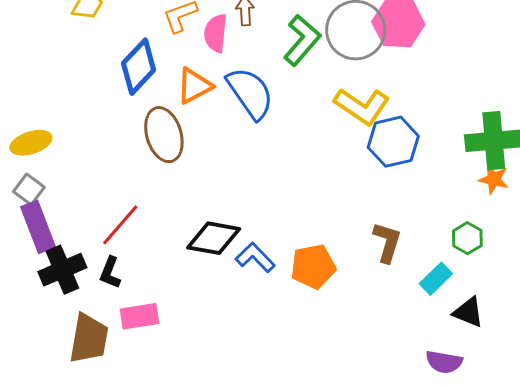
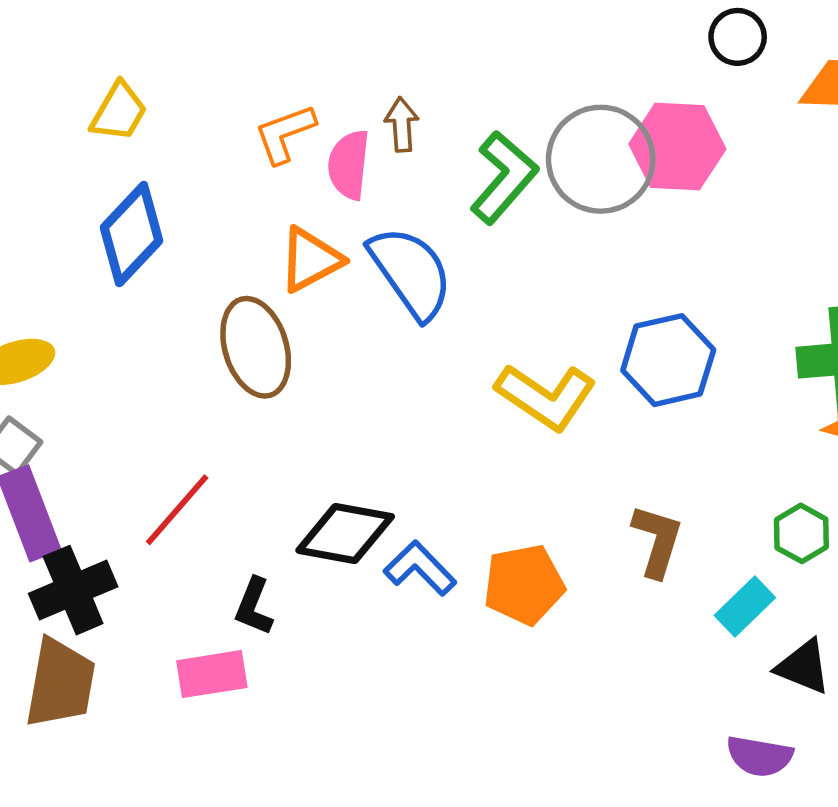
blue diamond: (139, 67) -> (132, 234), moved
yellow L-shape: (362, 106) -> (546, 397), moved
black L-shape: (110, 273) -> (254, 606), moved
brown trapezoid: (89, 339) -> (60, 683), moved

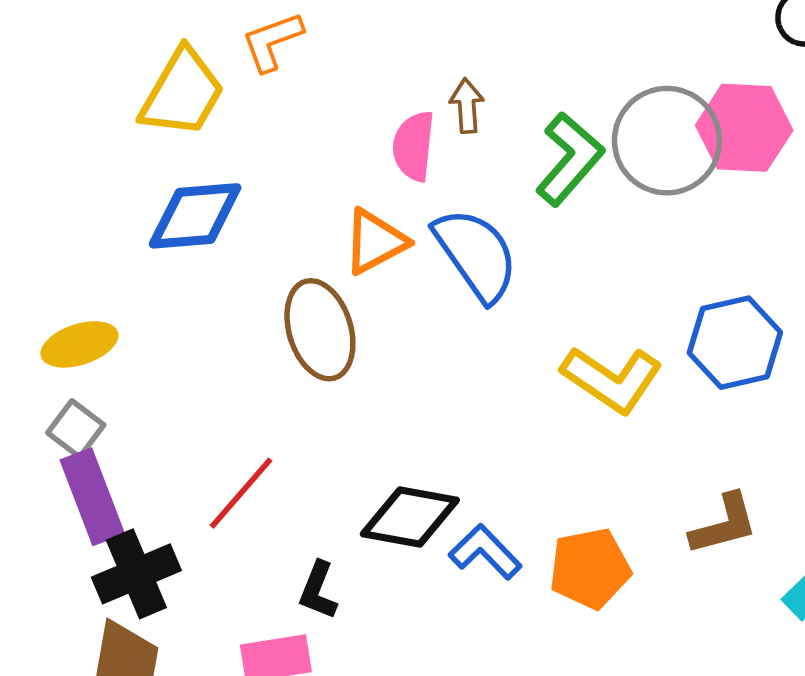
yellow trapezoid: (119, 112) -> (182, 93), size x1.5
orange L-shape: (285, 134) -> (272, 41), moved
blue diamond: (132, 234) -> (195, 216), turned 42
brown L-shape: (657, 541) -> (724, 524), turned 58

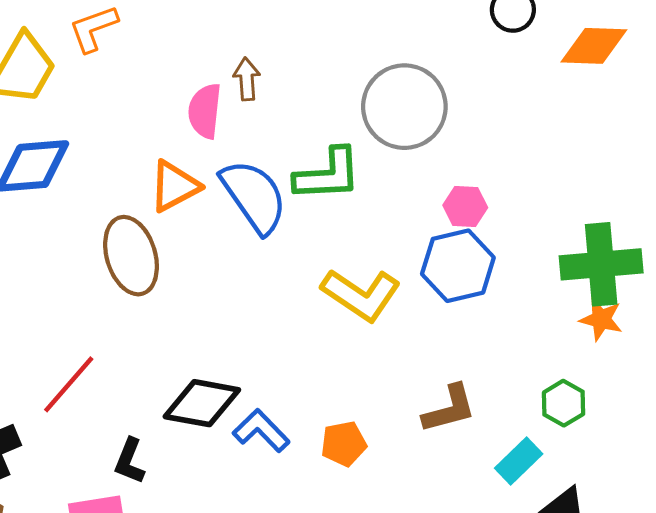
pink hexagon: (744, 128) -> (465, 206), moved, size x0.6
green L-shape: (570, 159) -> (328, 175), moved, turned 46
orange pentagon: (590, 568) -> (344, 444), size x0.7

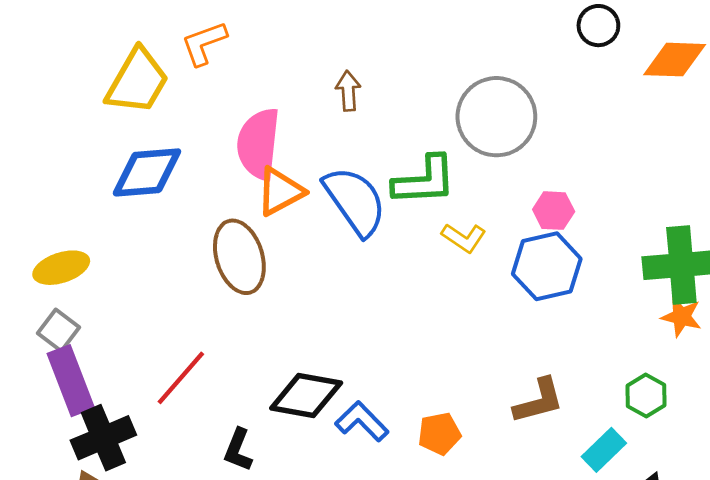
pink semicircle: (205, 111) -> (258, 144), moved, size x1.4
yellow L-shape: (361, 295) -> (464, 238), moved, size x0.6

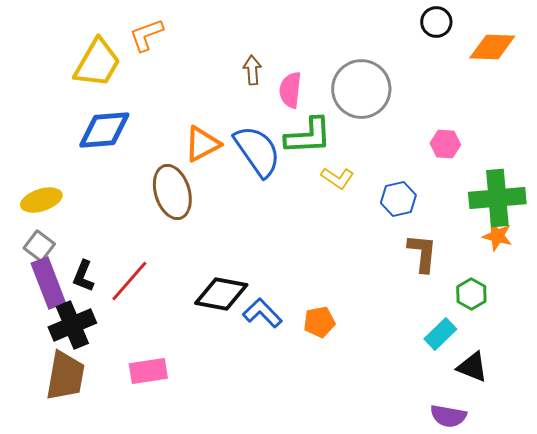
pink semicircle: (258, 144) -> (290, 90), moved, size x0.7
pink hexagon: (554, 211) -> (445, 144), moved
blue hexagon: (547, 266) -> (398, 199), size x0.7
brown L-shape: (539, 401) -> (422, 253), moved, turned -69
black L-shape: (238, 450) -> (83, 276), moved

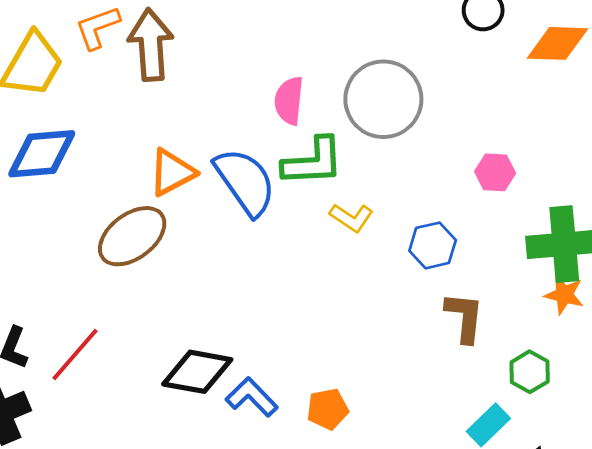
brown arrow: (252, 70) -> (151, 45), moved, size x1.8
brown ellipse: (172, 192) -> (132, 236), turned 70

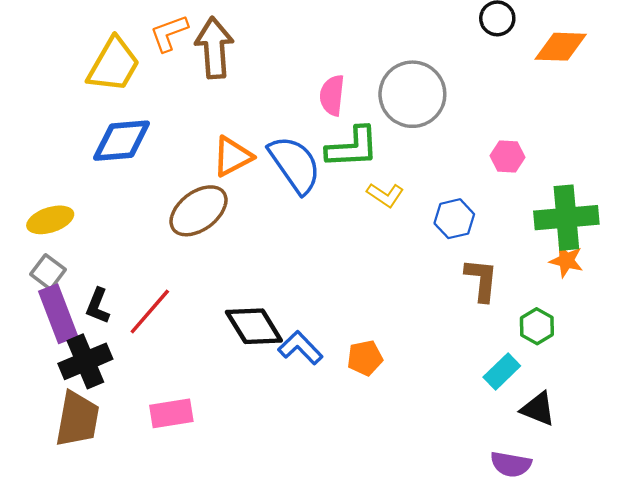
black diamond: (197, 372) -> (254, 326), turned 48

